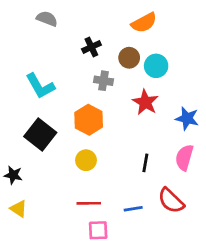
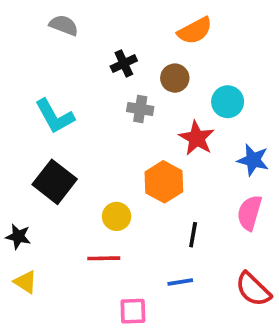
cyan circle: (156, 66) -> (228, 102), moved
orange hexagon: (89, 120) -> (164, 182), moved
black line: (145, 163) -> (193, 235), moved
red semicircle: (171, 201) -> (253, 289), moved
red line: (89, 203) -> (104, 258), moved

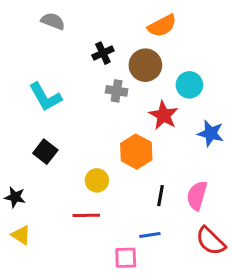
brown circle: (175, 78) -> (145, 65), size x1.4
black square: (55, 182) -> (45, 152), size x0.7
pink semicircle: (249, 213) -> (197, 196), moved
pink square: (133, 311) -> (126, 258), moved

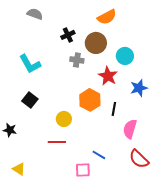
blue star: (211, 133) -> (139, 88), turned -30
black line: (161, 196) -> (114, 109), moved
yellow triangle: (21, 235) -> (19, 169), moved
blue line: (150, 235) -> (99, 155), turned 40

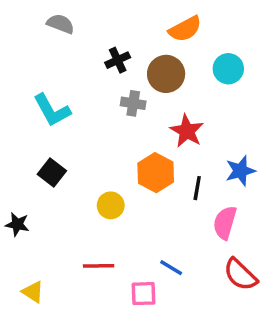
cyan circle: (125, 56) -> (228, 69), moved
blue star: (139, 88) -> (240, 171), moved
red line: (57, 142) -> (99, 266), moved

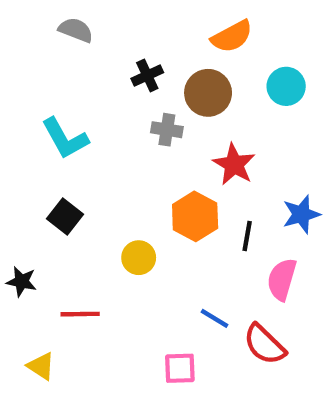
red line: (99, 266) -> (80, 314), moved
blue line: (171, 268) -> (215, 318), moved
red semicircle: (240, 275) -> (264, 344), moved

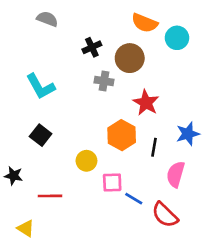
orange semicircle: (232, 36) -> (145, 23), turned 50
cyan circle: (286, 86) -> (177, 38), moved
pink square: (180, 368) -> (112, 182), moved

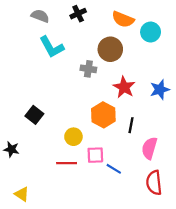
black cross: (92, 47) -> (78, 14), moved
cyan L-shape: (41, 86) -> (52, 47), moved
blue star: (188, 134) -> (160, 90), moved
red line: (50, 196) -> (67, 163), moved
red semicircle: (165, 215) -> (154, 183), moved, turned 40

